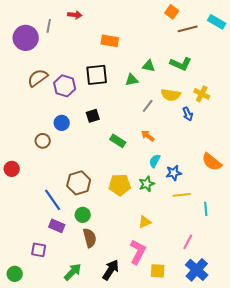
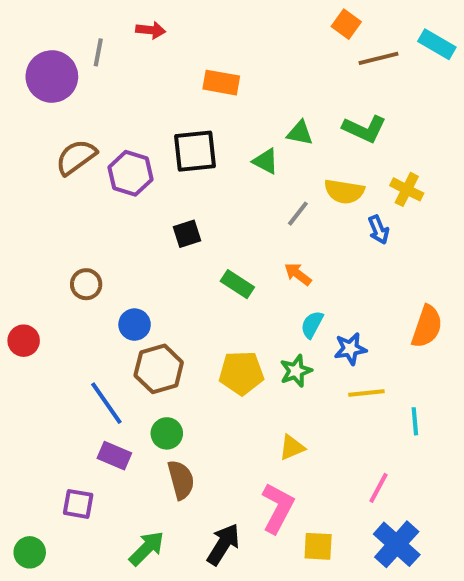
green triangle: (132, 80) -> (266, 161), turned 40
blue circle: (62, 123) -> (135, 325), moved
orange semicircle: (212, 162) -> (427, 327), turned -110

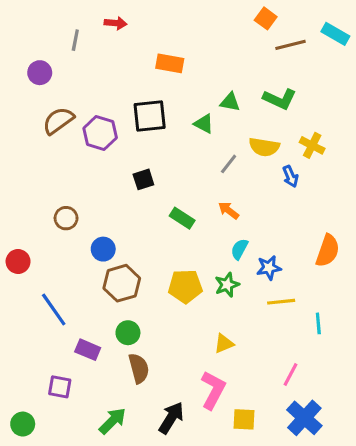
purple circle: (52, 76) -> (40, 73), moved, size x0.6
blue line: (106, 403) -> (54, 309), moved

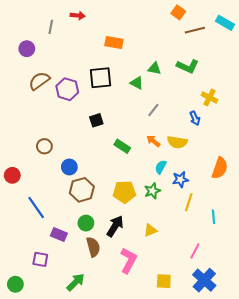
yellow semicircle: (264, 147) -> (177, 142), moved
yellow line: (281, 302) -> (189, 202), turned -66
pink L-shape: (213, 390) -> (128, 260), moved
black arrow: (171, 418) -> (115, 226), moved

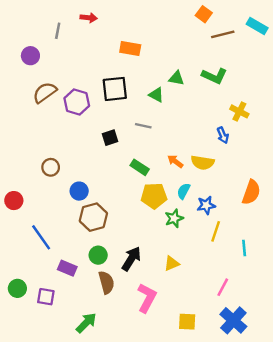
gray line: (153, 110) -> (143, 126), moved, turned 64
yellow pentagon: (124, 192) -> (154, 196), moved
green circle: (15, 284) -> (17, 288), moved

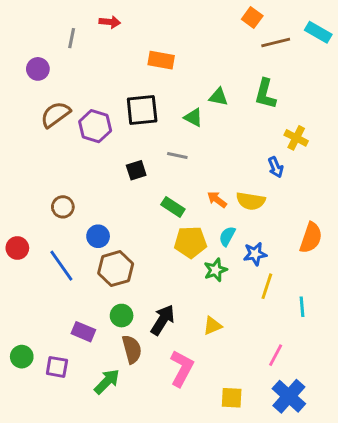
green L-shape: (214, 76) -> (265, 94), turned 80
blue line: (41, 237) -> (61, 266), moved
green arrow: (86, 323) -> (107, 382), moved

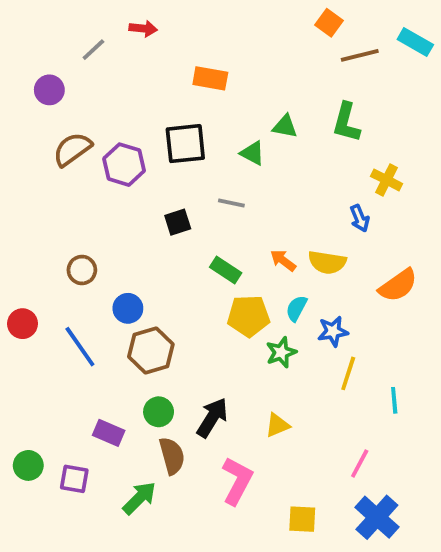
gray line: (72, 38) -> (93, 50), turned 36
orange semicircle: (311, 238) -> (398, 285), moved, turned 36

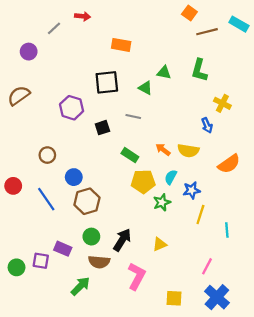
brown semicircle: (72, 149) -> (19, 96), moved
purple hexagon: (124, 165) -> (72, 108), moved
brown semicircle: (172, 456) -> (99, 262), turned 110
purple square: (74, 479) -> (41, 261), moved

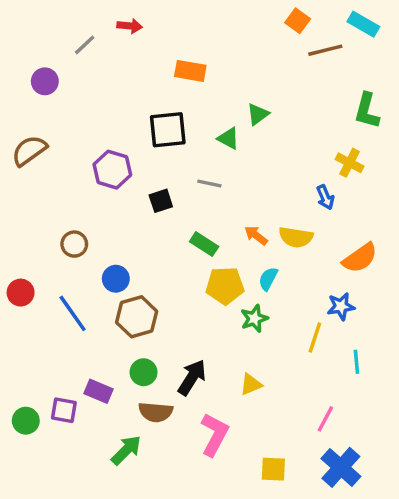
cyan rectangle: (239, 24) -> (363, 24), moved
green L-shape: (199, 70) -> (367, 111), moved
green triangle: (164, 72) -> (258, 114), turned -48
blue star: (192, 190) -> (341, 306), moved

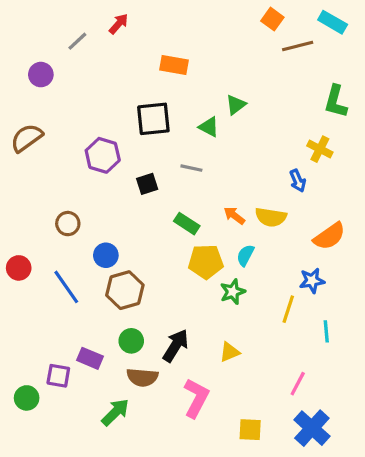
red arrow: (130, 26) -> (119, 24), turned -55
green circle: (26, 421) -> (27, 398), moved

